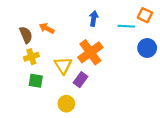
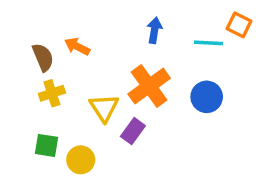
blue circle: (147, 48) -> (207, 97), moved
green square: (36, 81) -> (47, 145), moved
yellow circle: (66, 104) -> (81, 160), moved

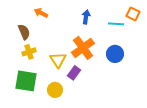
orange arrow: (77, 46) -> (41, 13), moved
green square: (47, 145) -> (26, 81), size x1.6
yellow circle: (81, 160) -> (55, 90), moved

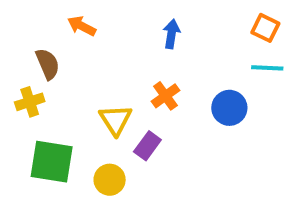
cyan line: (116, 24) -> (267, 68), moved
orange cross: (83, 48) -> (165, 96), size x0.6
yellow cross: (29, 52) -> (30, 102), moved

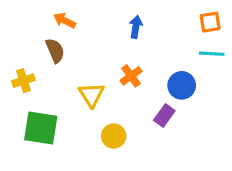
orange square: (265, 28) -> (210, 22), turned -35
brown semicircle: (48, 64) -> (55, 51), moved
purple rectangle: (147, 146) -> (164, 115), moved
yellow circle: (110, 180) -> (114, 136), moved

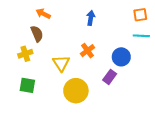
yellow cross: (23, 81) -> (25, 54), moved
green square: (41, 128) -> (27, 85), size x0.7
yellow circle: (114, 136) -> (76, 91), size x1.5

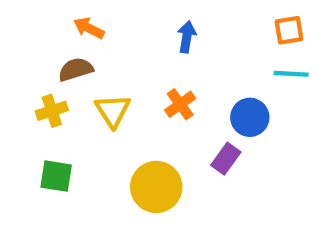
brown semicircle: (37, 34) -> (76, 69), turned -84
yellow triangle: (61, 63) -> (113, 111), moved

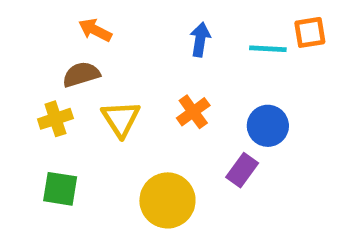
cyan line: (291, 74) -> (268, 49), moved

